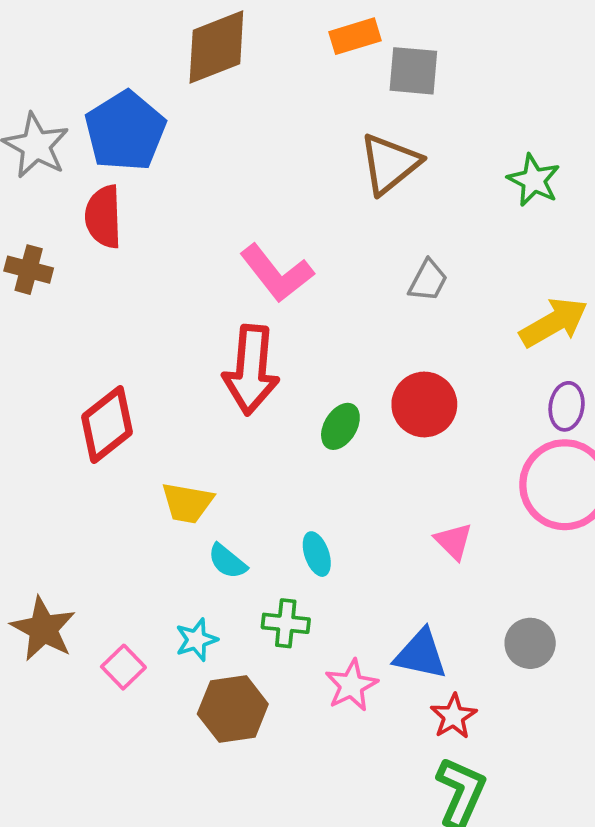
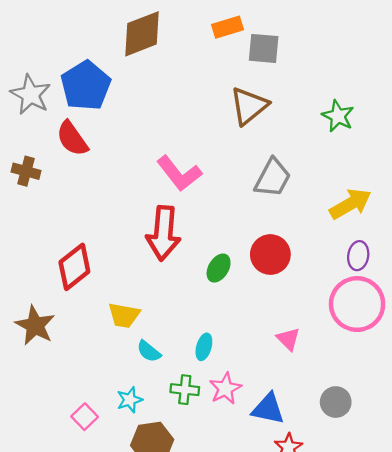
red semicircle: (103, 217) -> (72, 139), turned -33
gray trapezoid: (428, 281) -> (273, 178), size x1.5
cyan ellipse: (317, 554) -> (204, 347), turned 35
brown star: (43, 629) -> (35, 325), moved
pink star: (351, 685) -> (225, 389), moved

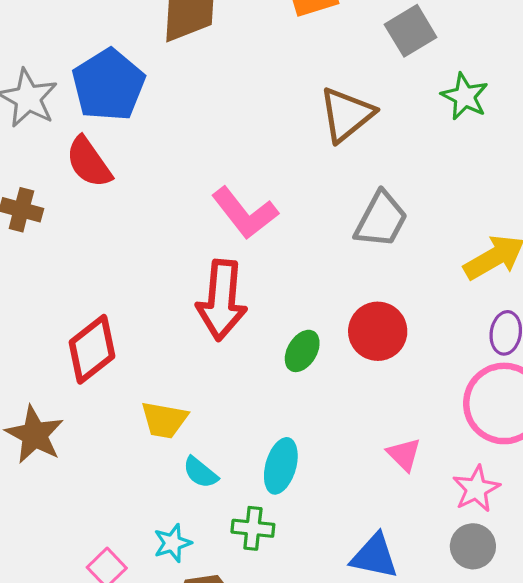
gray square: (264, 48) -> (411, 31), moved, turned -36
green star: (338, 116) -> (465, 96), moved
cyan ellipse: (204, 347) -> (281, 466), size x1.4
pink star: (225, 389) -> (476, 489), moved

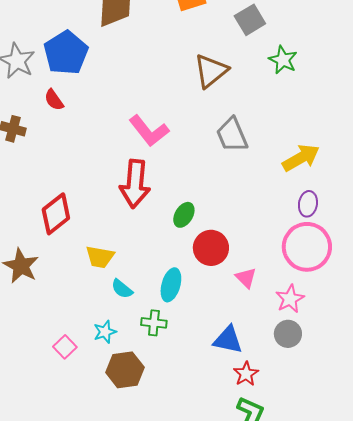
red semicircle: (89, 162) -> (54, 100), size x0.7
gray trapezoid: (381, 220) -> (232, 135), turned 129
red circle: (378, 331) -> (211, 248), moved

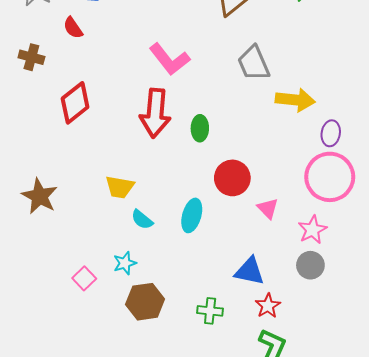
yellow arrow: (301, 158) -> (295, 100), moved, turned 36
red diamond: (56, 214) -> (75, 103), moved
green ellipse: (184, 215) -> (200, 128), moved, turned -30
green cross: (154, 323) -> (210, 311), moved

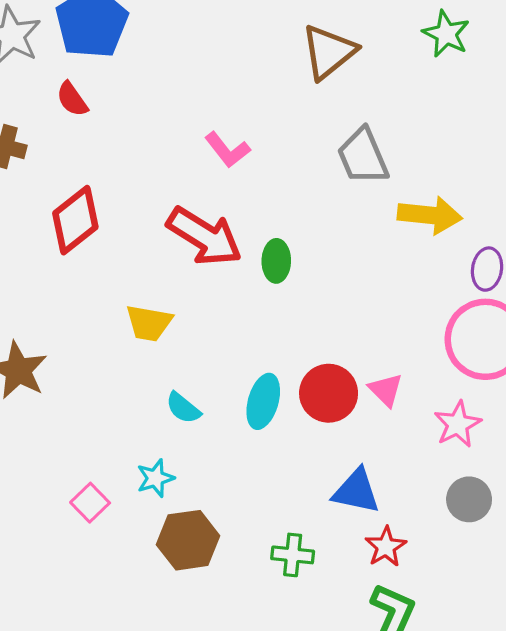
pink L-shape: (169, 59) -> (227, 150), size x0.7
red arrow: (155, 113) -> (204, 236), turned -63
red circle: (232, 178) -> (329, 393), moved
yellow trapezoid: (120, 187) -> (149, 323), moved
gray circle: (310, 265) -> (469, 499), moved

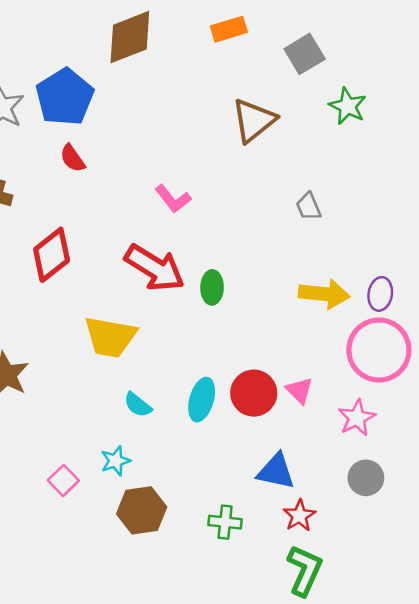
red semicircle: (72, 99) -> (72, 158), moved
gray trapezoid: (363, 156) -> (309, 207), moved, size x0.6
yellow arrow: (430, 215) -> (324, 294), moved
yellow trapezoid: (149, 323) -> (110, 337), size x1.4

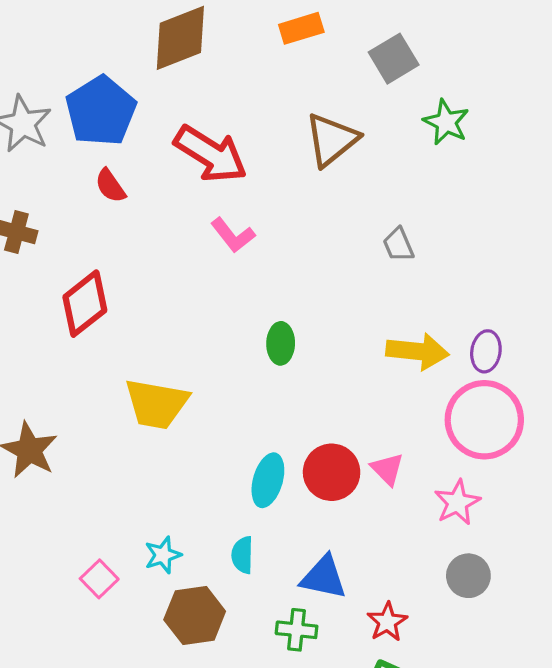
red arrow: (155, 268) -> (211, 154), moved
cyan semicircle: (138, 405) -> (242, 555), moved, turned 52
blue triangle: (276, 471) -> (324, 577), moved

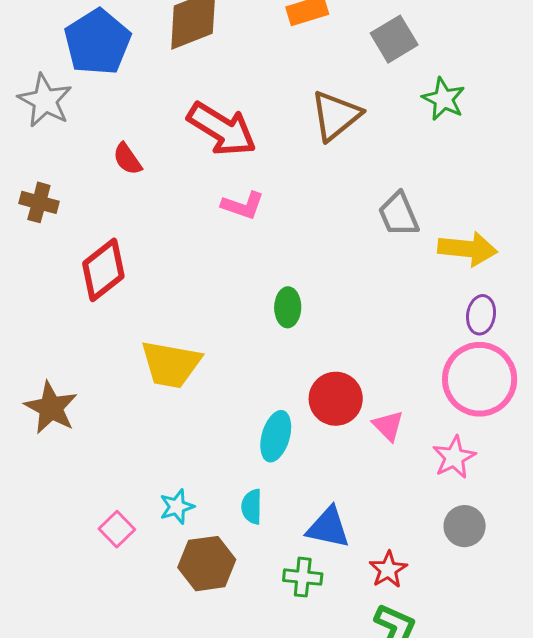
blue pentagon: (101, 111) -> (97, 42), moved
pink L-shape: (233, 235) -> (243, 205), turned -33
gray trapezoid: (398, 245) -> (399, 214), size x1.4
yellow arrow: (417, 351) -> (468, 249), moved
red circle: (332, 472) -> (336, 399), moved

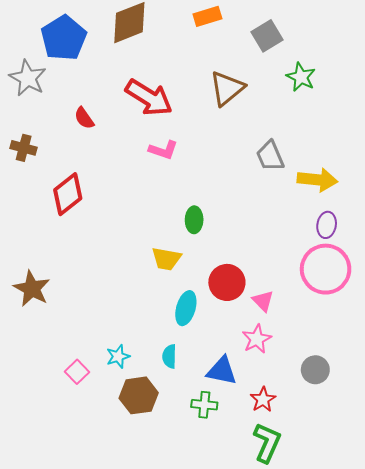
yellow trapezoid: (171, 364) -> (166, 259), moved, size x0.7
pink star: (454, 457) -> (257, 339), moved

